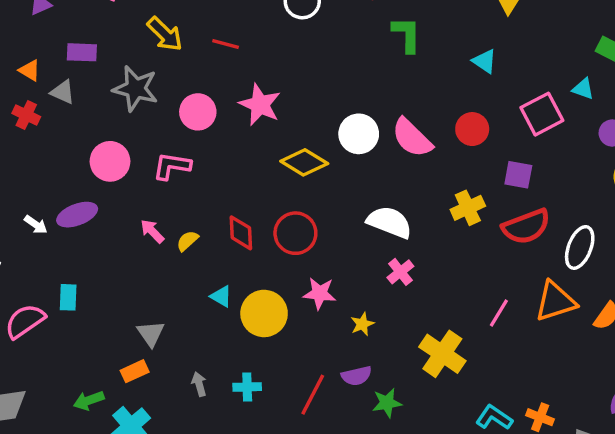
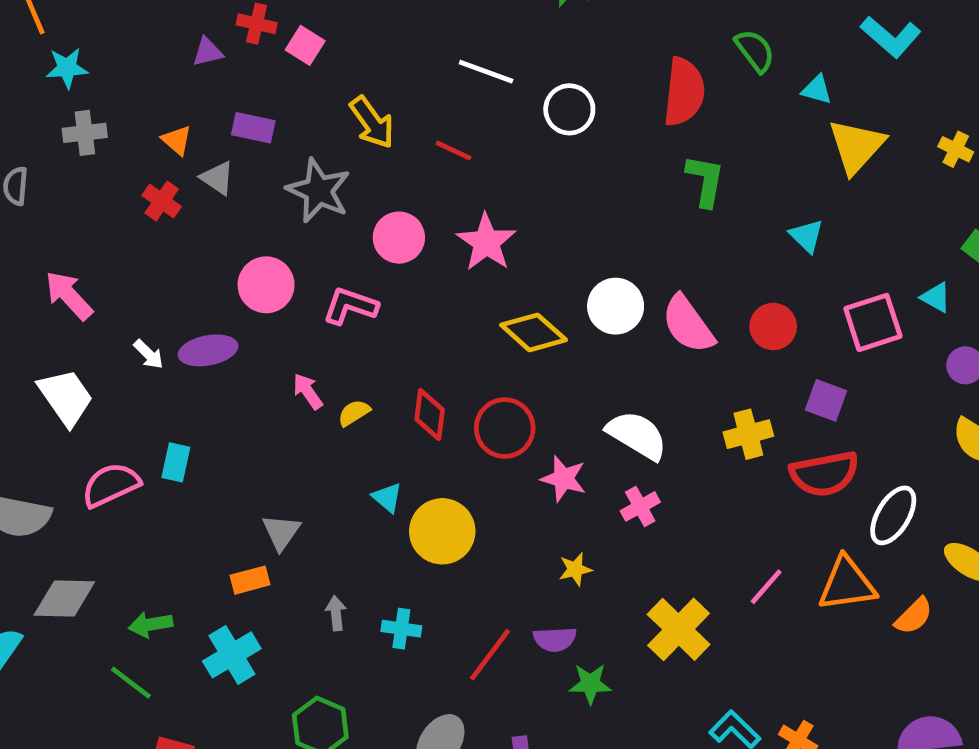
pink star: (320, 293) -> (564, 479), moved
green arrow: (89, 400) -> (151, 624), moved

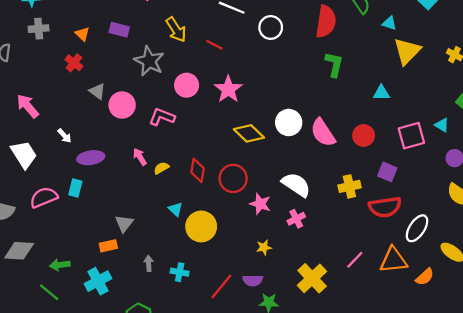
gray triangle: (217, 178) -> (97, 91), moved
cyan triangle: (806, 236) -> (381, 93), turned -48
purple ellipse: (208, 350) -> (91, 158), moved

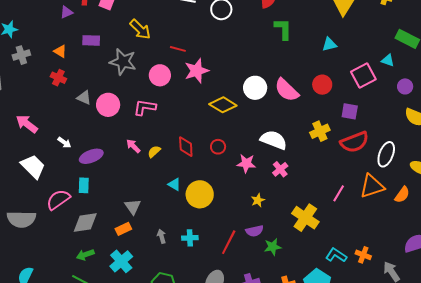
red line: (214, 45) -> (178, 49), moved
pink star: (228, 89) -> (197, 71), turned 30
red circle: (233, 178) -> (218, 147), size x0.6
gray diamond: (19, 251) -> (85, 222), moved

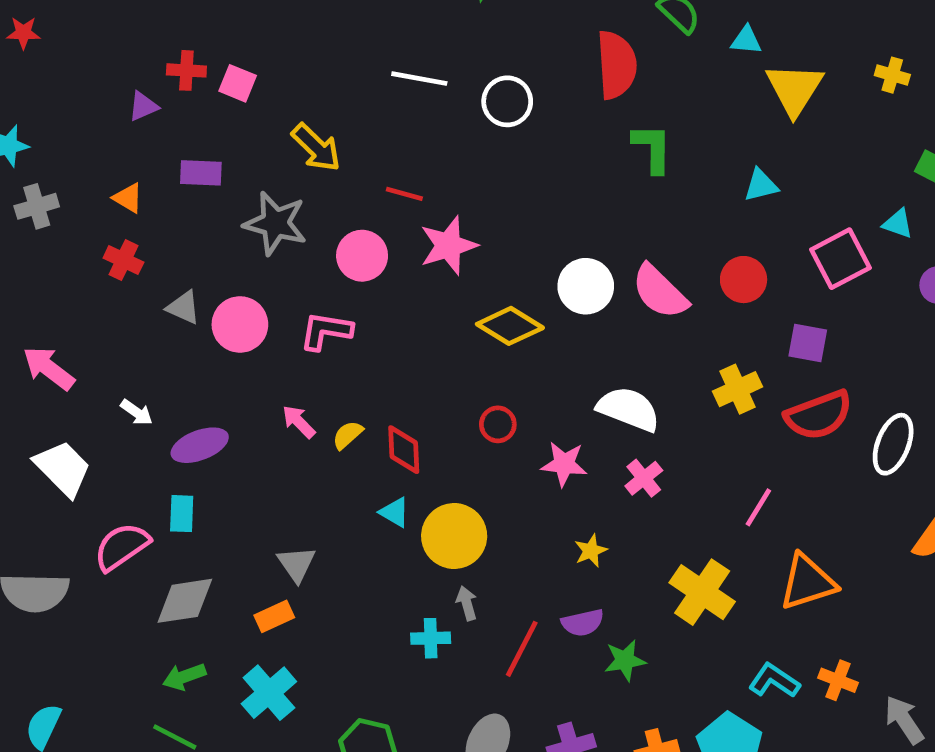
red diamond: (186, 147) -> (404, 450), moved
orange triangle: (372, 186) -> (807, 582), moved
pink line: (339, 193) -> (758, 507), moved
gray arrow: (162, 236) -> (467, 603), moved

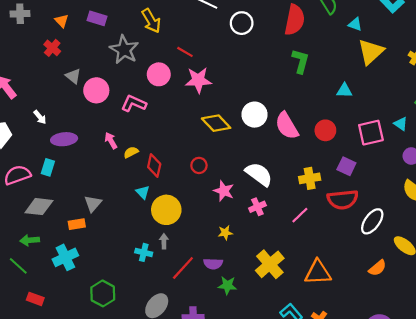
pink line: (758, 507) -> (300, 215), moved

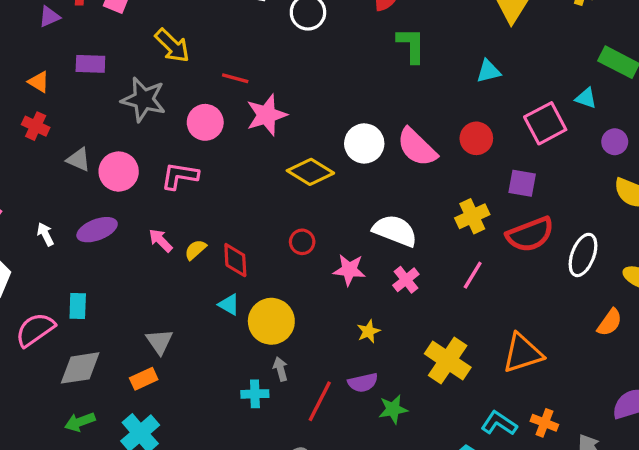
white arrow: (40, 117) -> (45, 234), turned -152
purple ellipse: (64, 139) -> (97, 230), moved

